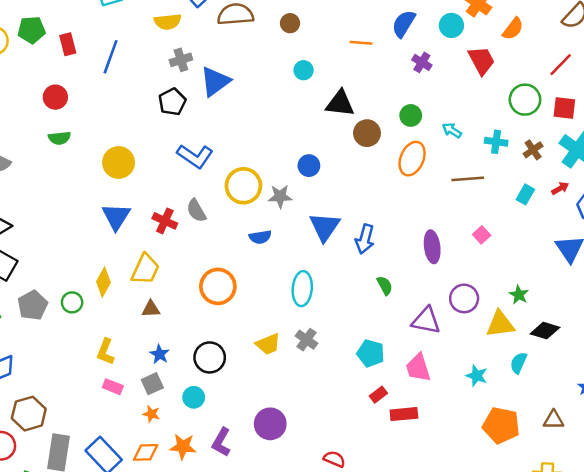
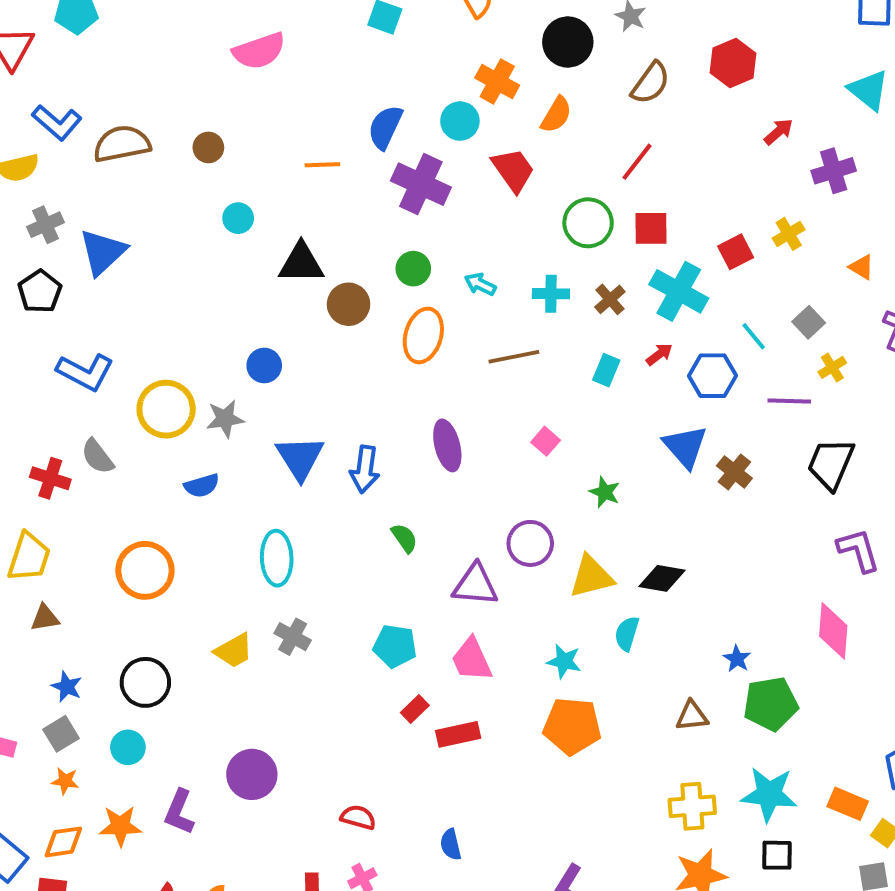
purple cross: (422, 62) -> (421, 184), size x1.8
purple ellipse: (432, 247) -> (447, 445), moved
green star: (519, 295) -> (605, 492), moved
orange pentagon: (501, 425) -> (572, 726), moved

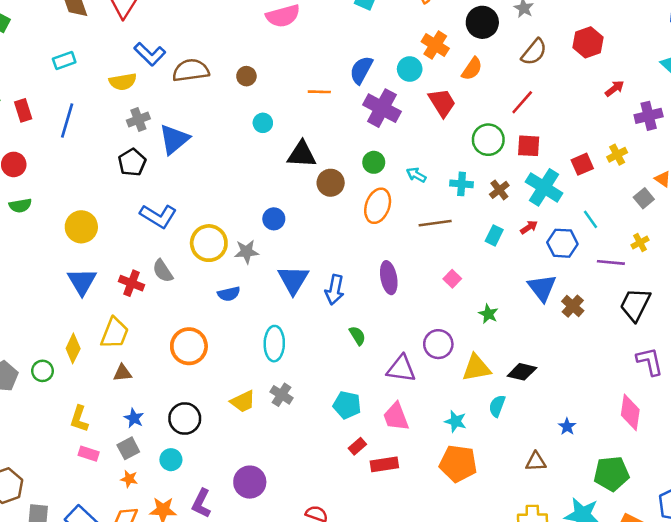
gray square: (809, 322) -> (644, 198), moved
green pentagon: (771, 704) -> (611, 474), moved

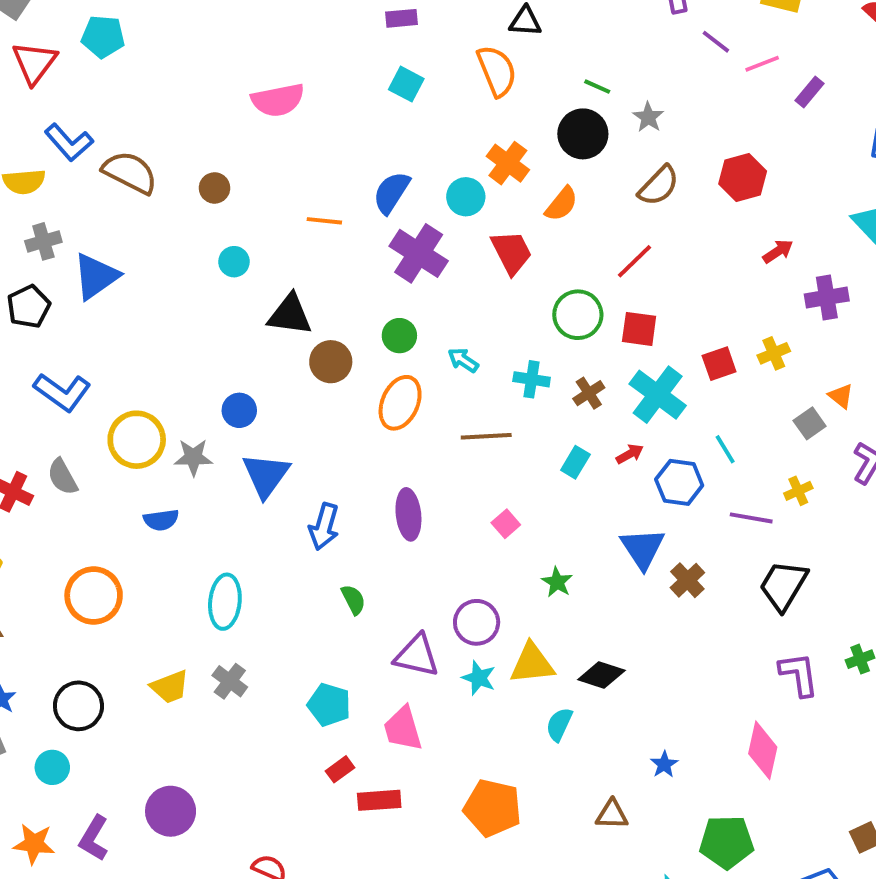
brown semicircle: (191, 70) -> (130, 172), turned 30
blue triangle: (293, 280) -> (266, 475), moved
cyan star: (455, 421) -> (479, 678), moved

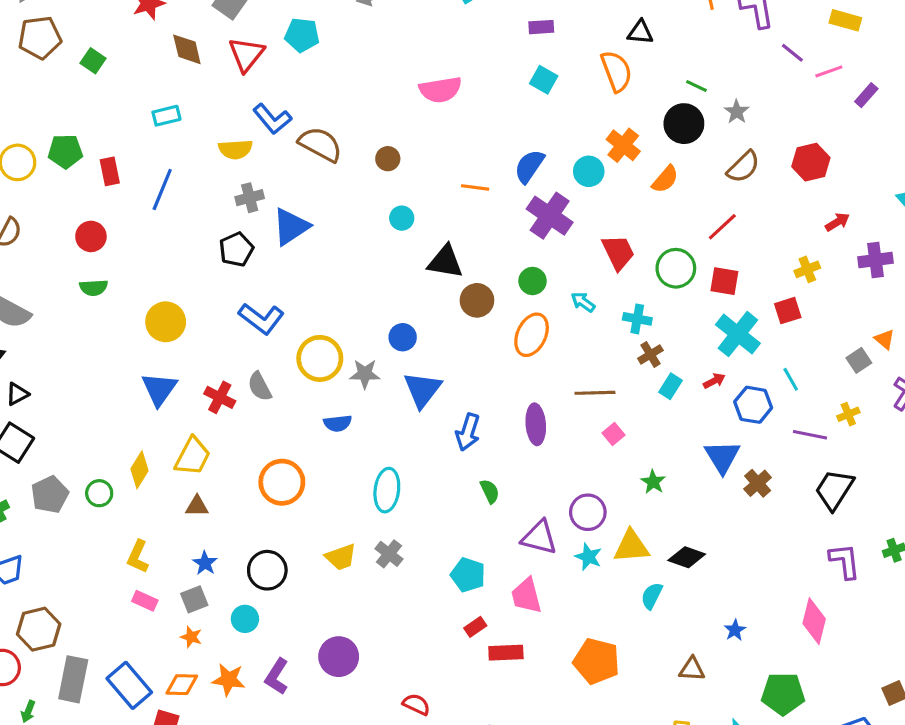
red trapezoid: (511, 252) -> (618, 252), moved
yellow cross: (774, 353) -> (807, 269), moved
brown cross: (589, 393) -> (650, 354), moved
brown line: (486, 436) -> (595, 393), moved

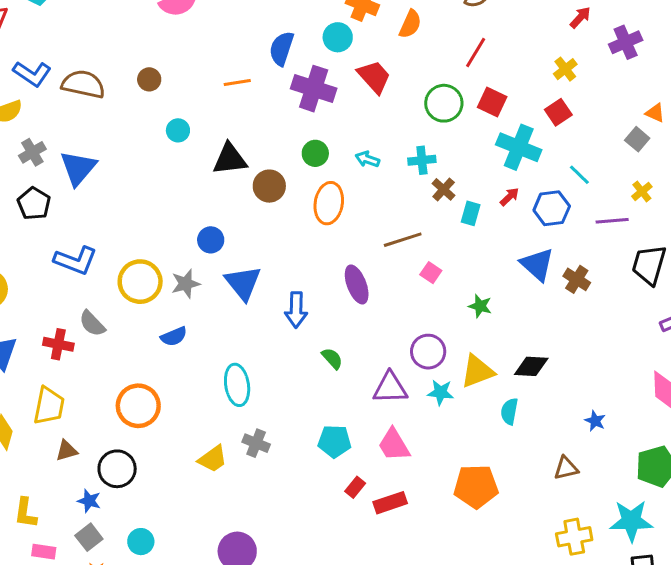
red trapezoid: (618, 252) -> (374, 77), moved
red square: (724, 281) -> (492, 102), turned 32
black circle: (267, 570) -> (117, 469), moved

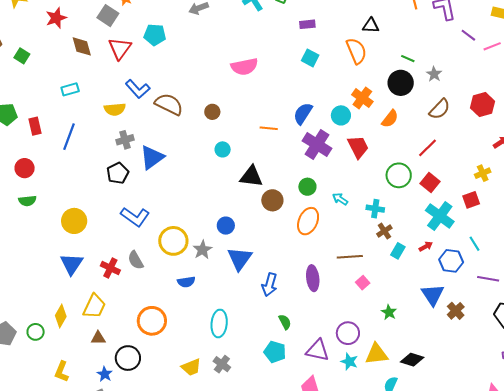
gray star: (186, 284) -> (202, 250), turned -30
cyan pentagon: (334, 441) -> (275, 352), moved

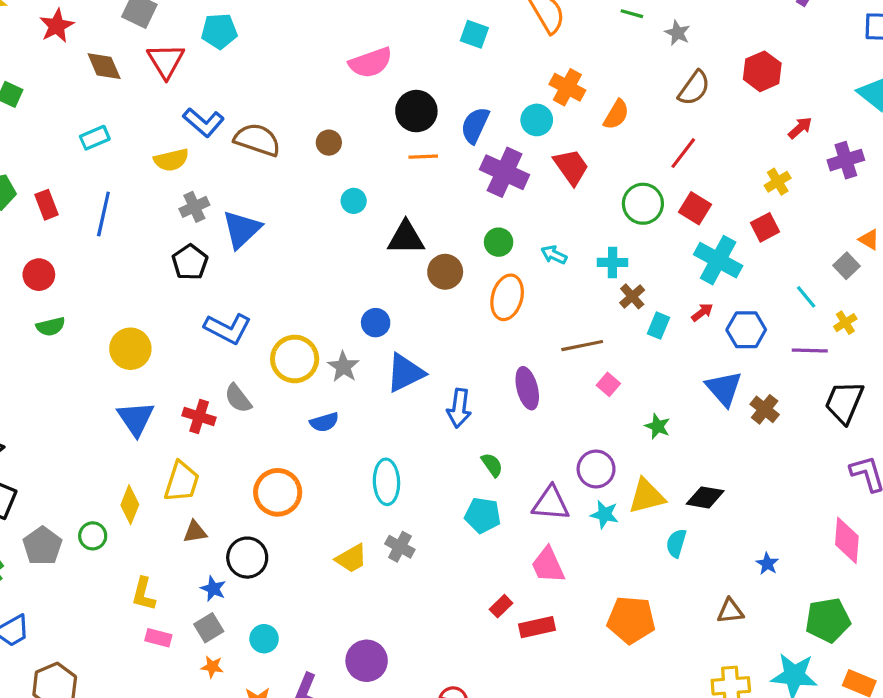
black circle: (401, 83) -> (416, 111), moved
cyan line: (475, 244) -> (806, 297), moved
blue triangle: (240, 259) -> (405, 373), turned 36

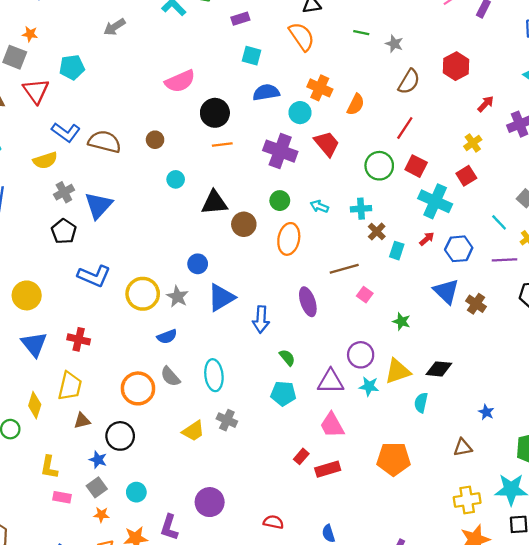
blue semicircle: (475, 125) -> (266, 92), moved, turned 60
gray semicircle: (238, 398) -> (170, 377), moved

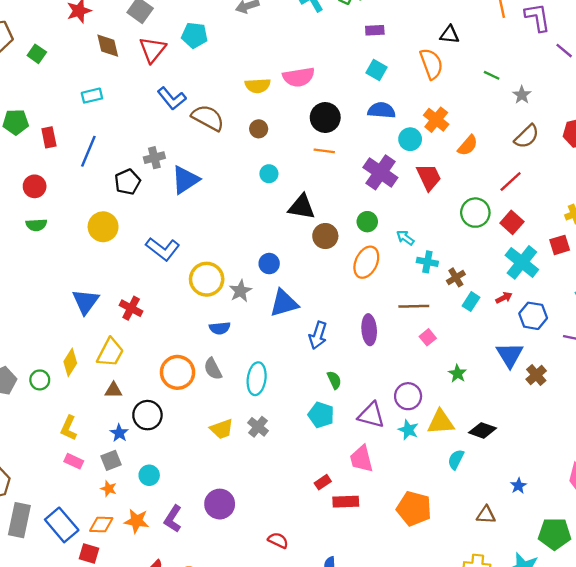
yellow semicircle: (45, 160) -> (258, 86), moved
cyan cross: (361, 209) -> (427, 262), moved
black pentagon: (64, 231) -> (127, 182), moved
yellow circle: (27, 295) -> (103, 227), moved

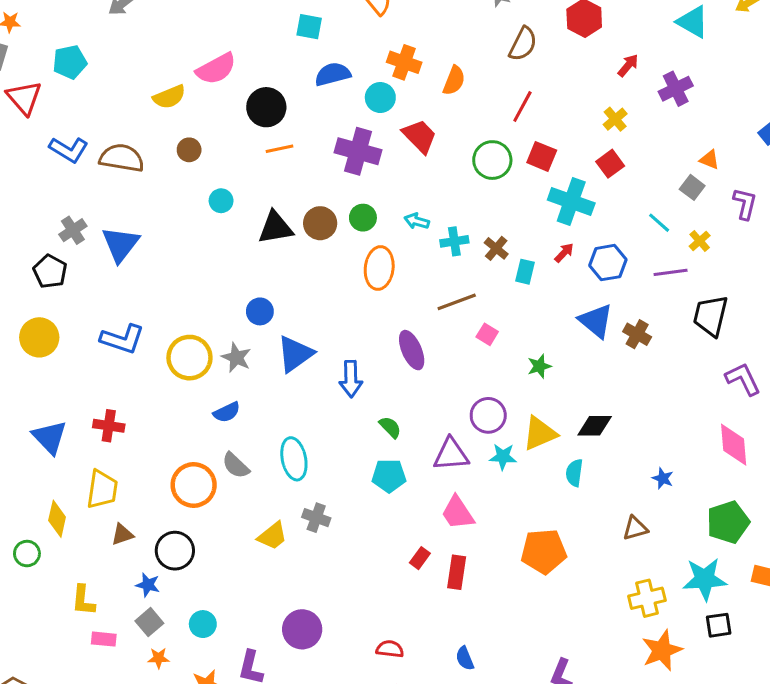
brown circle: (325, 236) -> (320, 223), moved
green star: (457, 374) -> (539, 366), turned -30
red rectangle: (346, 502) -> (457, 572), turned -60

